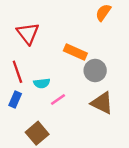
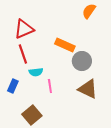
red triangle: (28, 33) -> (24, 29), turned 45
red line: (17, 72) -> (23, 54), moved
pink line: (58, 100) -> (50, 86), turned -64

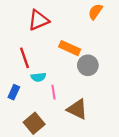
red triangle: (24, 29) -> (38, 20), moved
brown triangle: (88, 89) -> (77, 109), moved

